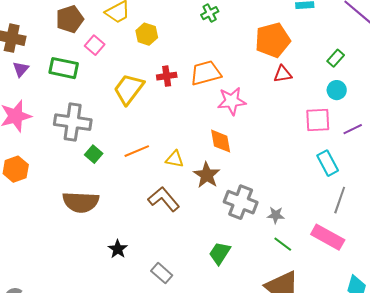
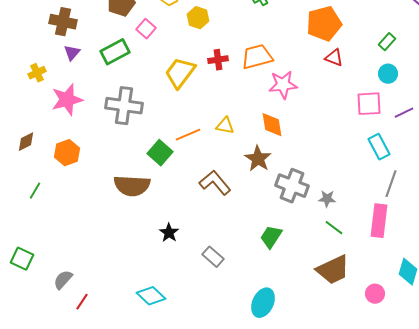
green rectangle: (64, 68) -> (115, 52), turned -40
red triangle: (283, 74) -> (334, 58), turned 30
green square: (94, 154) -> (160, 153), moved, size x1.4
yellow triangle: (175, 159) -> (225, 126), moved
pink rectangle: (328, 237) -> (379, 221), turned 68

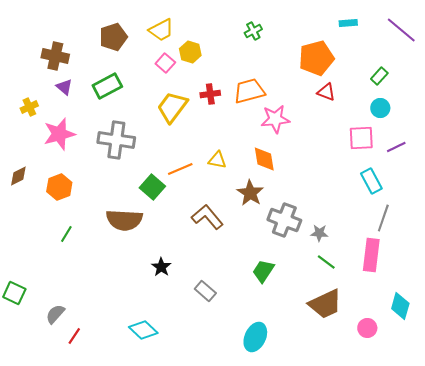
pink square: (146, 29) -> (165, 63), moved
purple triangle: (72, 53) -> (64, 87), turned -30
green line: (35, 191) -> (66, 234), moved

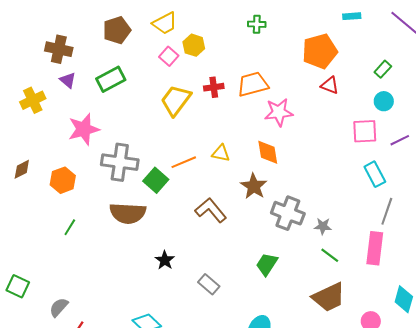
green cross: (253, 31) -> (257, 24), turned 30
yellow cross: (29, 107) -> (33, 100), size x1.4
pink star: (59, 134) -> (84, 129), moved
gray cross: (116, 140) -> (120, 162), moved

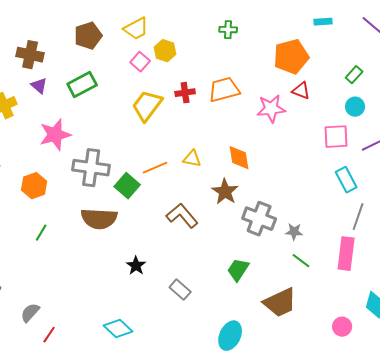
pink star: (279, 112) -> (271, 109), moved
brown trapezoid: (329, 297) -> (280, 303), moved

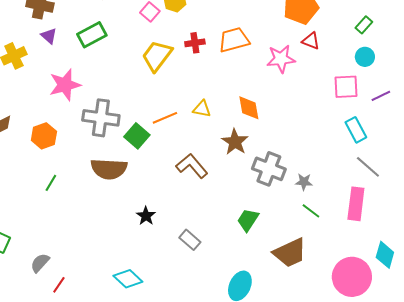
gray line: (358, 217) -> (368, 167), turned -68
pink circle: (342, 327) -> (352, 277), size x2.0

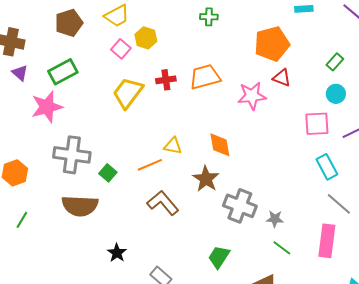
pink star: (65, 85) -> (47, 107), moved
orange line: (165, 118) -> (150, 165), moved
green square: (137, 136) -> (108, 173), size x0.7

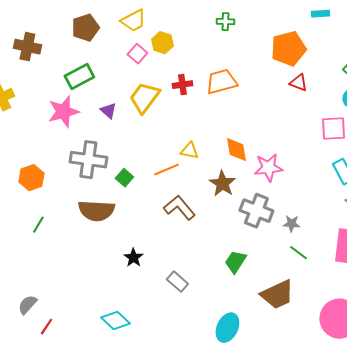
purple triangle: (20, 73) -> (108, 111), moved
pink star: (252, 96) -> (268, 168), moved

